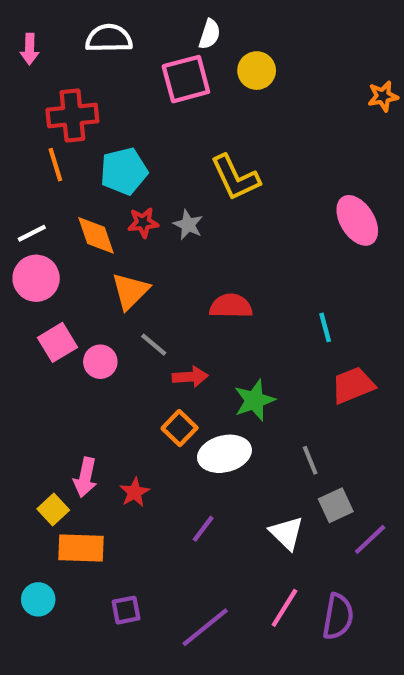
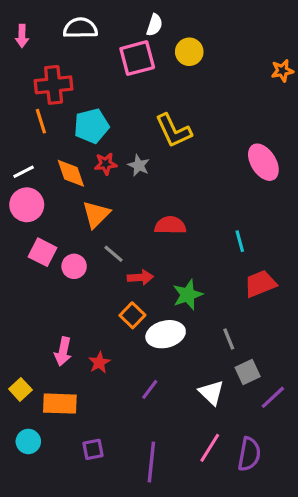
pink square: (57, 342) -> (42, 252), turned -32
yellow square: (53, 509) -> (20, 389), moved
purple line: (205, 627) -> (151, 462), turned -45

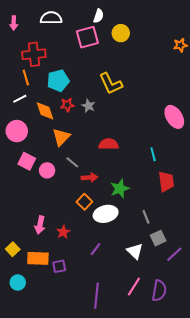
pink ellipse: (263, 162) -> (174, 117), moved
white line: (24, 172) -> (20, 99), moved
red trapezoid: (260, 284) -> (166, 182), turned 105
purple square: (93, 449) -> (59, 266), moved

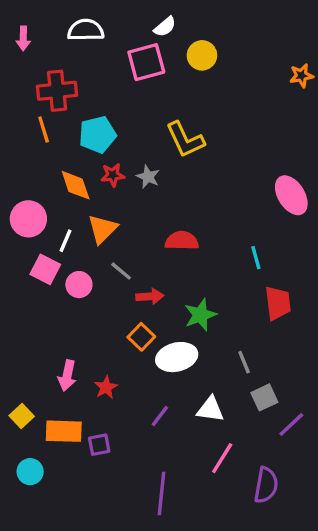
white semicircle: (99, 16) -> (165, 27), turned 32
white line: (20, 99) -> (65, 241), moved, turned -40
white triangle: (135, 251) -> (210, 409), moved, turned -36
pink line: (134, 287) -> (222, 458), moved

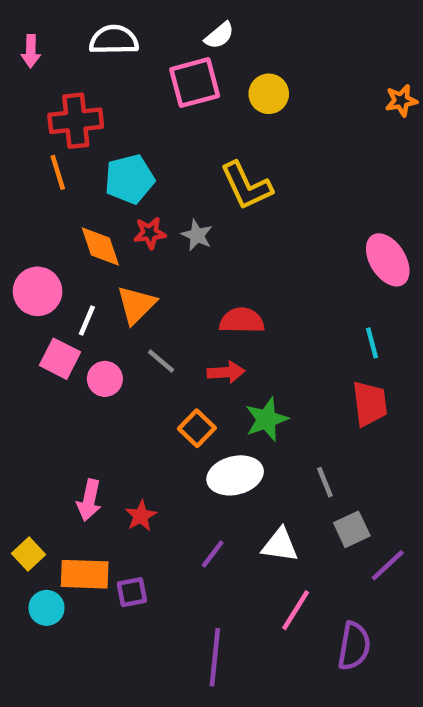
yellow circle: (202, 55) -> (269, 94), moved
cyan line: (256, 258) -> (372, 343), moved
red arrow: (150, 296) -> (226, 372), moved
orange square: (141, 337) -> (197, 428), moved
cyan circle: (30, 472) -> (46, 608), moved

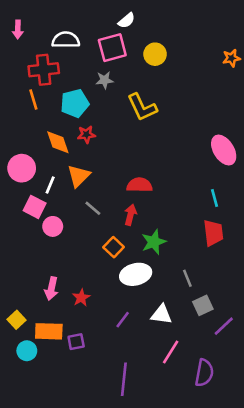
white semicircle: (114, 40) -> (66, 40), moved
gray star: (197, 235) -> (105, 80), moved, turned -30
red arrow: (226, 372) -> (130, 215), turned -72
pink circle: (105, 379) -> (53, 226), moved

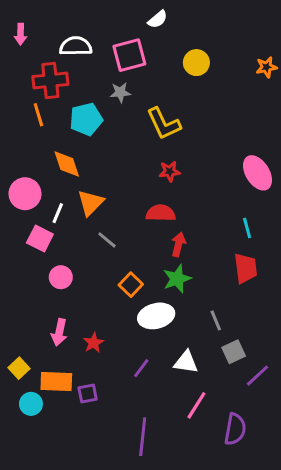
white semicircle: (127, 21) -> (158, 19), moved
yellow circle: (155, 54) -> (196, 63), moved
red star: (86, 134) -> (170, 171), moved
red arrow: (130, 215) -> (179, 244), moved
pink circle: (53, 226) -> (61, 277), moved

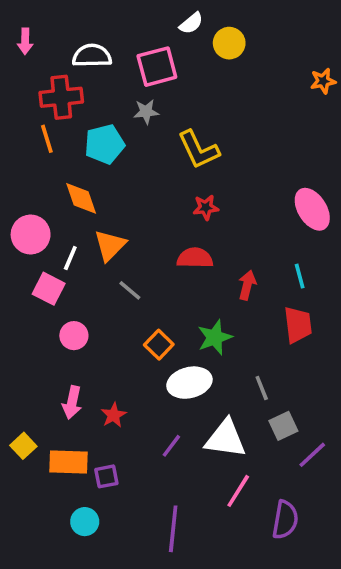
yellow circle: (196, 63) -> (229, 43), moved
red arrow: (179, 244) -> (247, 285), moved
white triangle: (186, 362) -> (226, 439), size x1.4
cyan circle: (31, 404) -> (85, 522), moved

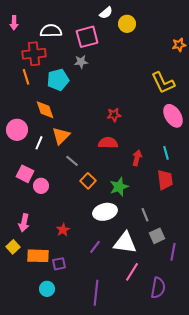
yellow L-shape: (198, 150) -> (163, 83), moved
pink square: (49, 289) -> (25, 174), moved
orange square: (159, 345) -> (88, 181), moved
pink arrow: (72, 402) -> (24, 223), moved
purple line: (312, 455) -> (173, 252), turned -36

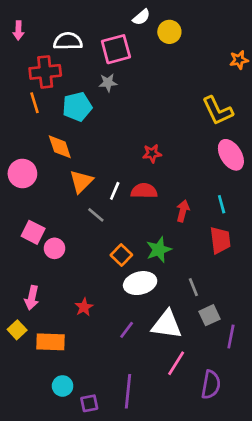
white line: (39, 143) -> (115, 191), moved
orange square: (88, 181) -> (121, 255), moved
purple square: (59, 264) -> (89, 403), moved

